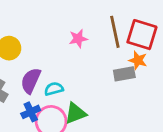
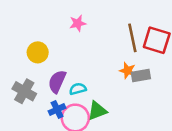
pink star: (78, 39) -> (78, 23), moved
orange star: (138, 60) -> (128, 71), moved

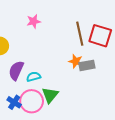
blue cross: (57, 109) -> (14, 102), moved, turned -32
green triangle: (97, 111) -> (50, 95), turned -30

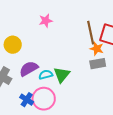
orange star: (76, 61) -> (97, 49), moved
purple semicircle: (16, 71) -> (29, 69), turned 36
green triangle: (50, 95) -> (62, 75), moved

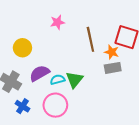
brown line: (91, 33) -> (90, 39), moved
blue cross: (27, 100) -> (22, 106), moved

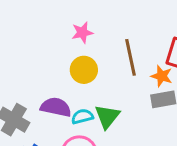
yellow circle: (22, 48) -> (84, 70), moved
purple semicircle: (39, 73) -> (56, 107), turned 42

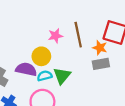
pink star: (82, 32) -> (55, 36), moved
yellow circle: (84, 70) -> (41, 56), moved

